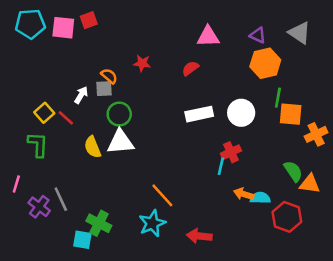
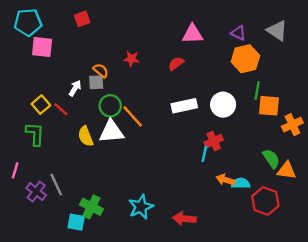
pink square: (63, 28) -> (42, 47), moved
orange line: (162, 195) -> (133, 116), moved

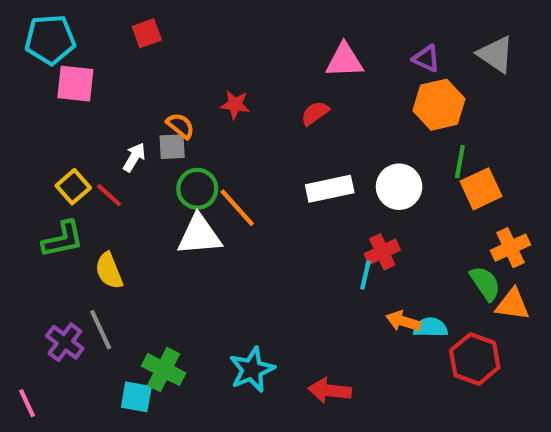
orange square: (269, 106) -> (481, 189), turned -30
orange cross: (292, 125) -> (510, 248), moved
green L-shape: (35, 134) -> (63, 239), turned 75
yellow semicircle: (86, 136) -> (109, 271), moved
pink line: (15, 170) -> (27, 403), moved, turned -42

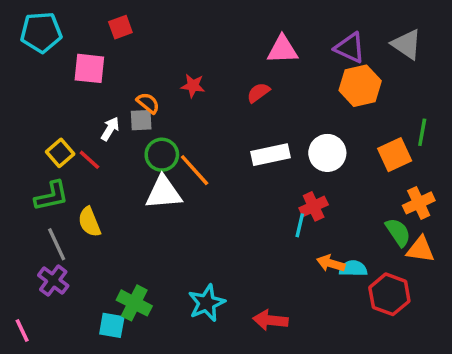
purple triangle: (426, 58) -> (350, 48), size x1.4
pink square: (75, 84) -> (89, 68), moved
green line: (460, 161) -> (422, 132), moved
gray line: (101, 330) -> (57, 244), moved

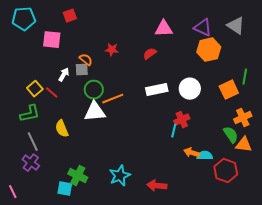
orange line: (195, 170) -> (113, 99), turned -70
yellow semicircle: (89, 222) -> (62, 129), moved

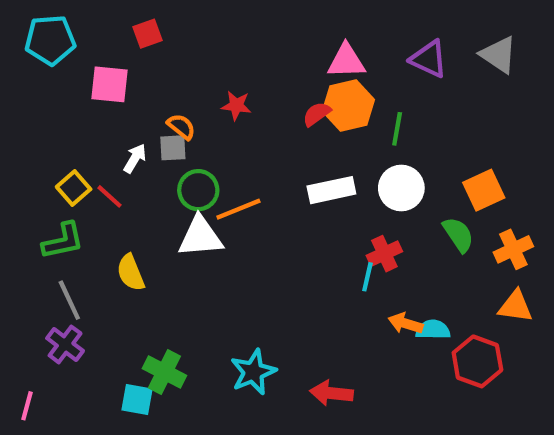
orange hexagon: (209, 50) -> (348, 106), moved
green line: (245, 77) -> (397, 129), moved
green semicircle: (231, 135) -> (458, 235), moved
pink line: (13, 192) -> (27, 406), turned 40

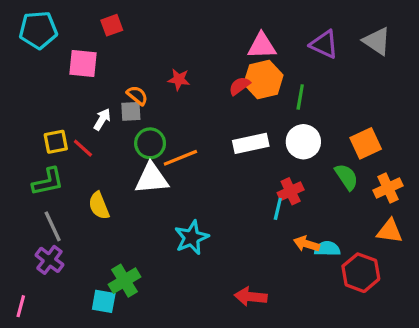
yellow square: (74, 188) -> (56, 142), turned 30
green cross: (164, 372) -> (124, 281), turned 32
cyan star: (253, 372) -> (192, 238), moved

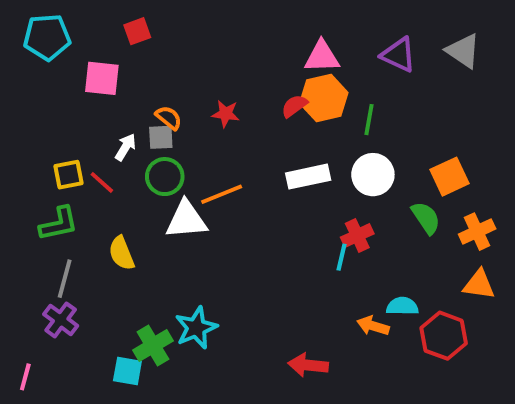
red star: (179, 79) -> (226, 114), moved
green circle: (150, 143) -> (165, 177), moved
gray line: (53, 226) -> (65, 279), turned 40
cyan star: (192, 238) -> (196, 328), moved
orange arrow: (307, 244) -> (373, 326), moved

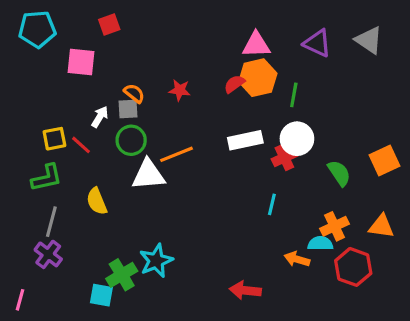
orange square: (450, 177) -> (385, 161), moved
orange cross: (477, 232) -> (334, 226), moved
red cross: (357, 235) -> (284, 157), moved

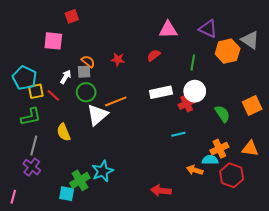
cyan pentagon: (37, 29) -> (25, 78), moved, turned 30
gray triangle: (369, 40) -> (250, 40), moved
orange hexagon: (258, 78) -> (228, 51), moved
white triangle: (148, 175) -> (97, 115), turned -35
cyan line: (272, 204) -> (178, 134), turned 64

